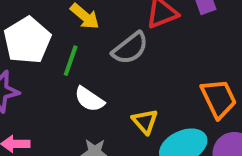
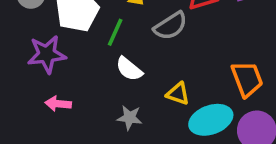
yellow triangle: (145, 121) -> (178, 94), turned -35

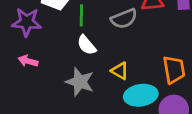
green line: (115, 32) -> (81, 15), turned -35
gray star: (130, 118) -> (80, 82), size x1.5

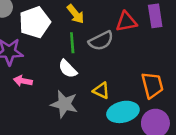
green line: (81, 15) -> (72, 43), moved
pink arrow: (28, 61) -> (23, 81), moved

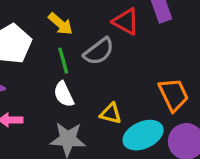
red triangle: (126, 22) -> (126, 21), turned 50
white semicircle: (68, 69) -> (64, 94), turned 30

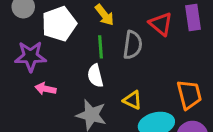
gray semicircle: (99, 51) -> (133, 45), turned -56

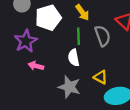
gray semicircle: (133, 45) -> (103, 36), turned -30
purple star: (30, 56) -> (26, 41), turned -30

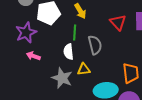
gray semicircle: (103, 36) -> (95, 45), moved
yellow triangle: (101, 77) -> (84, 69), moved, turned -40

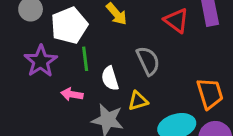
green line: (75, 32) -> (85, 59), moved
pink arrow: (33, 56) -> (72, 94), moved

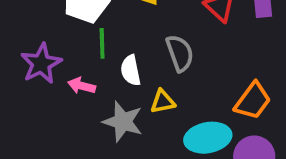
purple star: (41, 61) -> (41, 64), moved
orange trapezoid: (210, 93) -> (253, 101), turned 48

